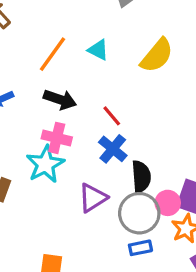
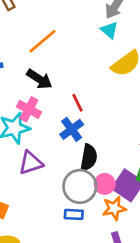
cyan triangle: (98, 50) -> (109, 30), moved
purple triangle: (93, 198) -> (31, 163), moved

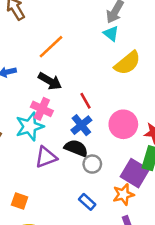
black semicircle: (89, 157) -> (76, 148), moved, turned -75
pink circle: (105, 184) -> (123, 124), moved, size x1.5
gray circle: (80, 186) -> (92, 164), moved, size x0.6
blue rectangle: (74, 214) -> (87, 202), turned 42

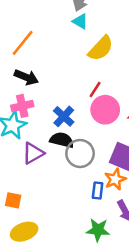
red line: (86, 101) -> (95, 89), moved, turned 70
pink cross: (42, 109) -> (22, 106), turned -30
gray circle: (92, 164) -> (80, 153), size x1.5
blue rectangle: (87, 202) -> (98, 190), moved, turned 63

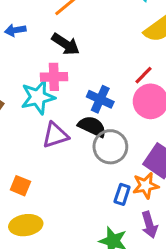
blue cross: (64, 116) -> (100, 99), turned -30

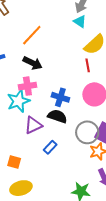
red line: (144, 75) -> (88, 65), moved, turned -48
gray circle: (110, 147) -> (87, 132), moved
blue rectangle: (122, 194) -> (50, 147), moved, turned 32

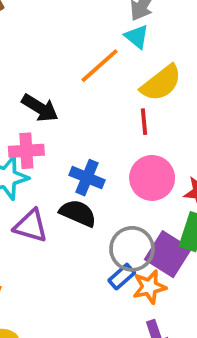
orange line: (32, 35) -> (99, 66), moved
purple triangle: (33, 125) -> (31, 226), turned 36
blue rectangle: (50, 147) -> (122, 277), moved

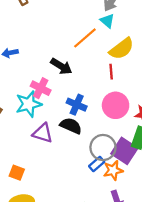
black arrow: (40, 108) -> (61, 66), moved
pink cross: (26, 151) -> (41, 88), turned 30

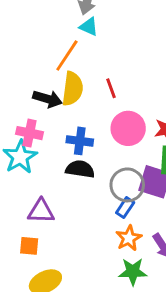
yellow semicircle: (122, 49) -> (73, 89), moved, turned -30
purple triangle: (43, 133) -> (41, 211), moved
orange star: (113, 170) -> (129, 238), moved

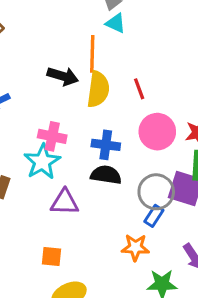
orange line: (67, 56) -> (92, 54), turned -32
black arrow: (48, 99) -> (63, 76), moved
purple triangle: (41, 211) -> (65, 202), moved
orange star: (129, 238) -> (135, 247), moved, turned 30

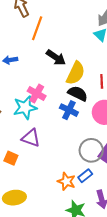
orange line: (92, 54) -> (37, 28), moved
black semicircle: (106, 175) -> (78, 94), moved
blue rectangle: (154, 216) -> (85, 176), moved
orange square: (52, 257) -> (11, 158), moved

